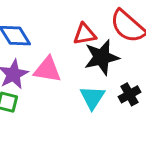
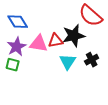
red triangle: (85, 34) -> (56, 41), moved

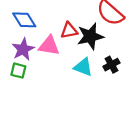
red triangle: (56, 41) -> (69, 30), moved
cyan triangle: (68, 62) -> (83, 67), turned -42

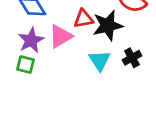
pink triangle: (49, 46) -> (61, 36), turned -40
cyan triangle: (83, 67) -> (100, 60), turned 36

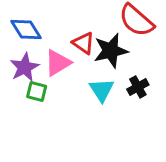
red triangle: (83, 19) -> (83, 43), turned 45
green square: (26, 65) -> (37, 91), moved

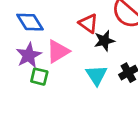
red triangle: (83, 43) -> (88, 23), moved
black star: (111, 51) -> (104, 41), size x0.7

